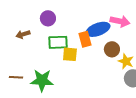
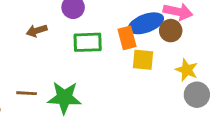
brown circle: (112, 49) -> (171, 31), moved
yellow square: (70, 54) -> (143, 60), moved

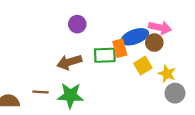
brown arrow: (37, 31) -> (69, 62), moved, size x1.5
green rectangle: (88, 42) -> (105, 55), moved
yellow square: (143, 60) -> (143, 66), moved, turned -36

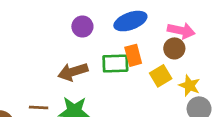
blue ellipse: (135, 37) -> (130, 21), moved

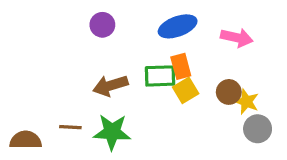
purple circle: (82, 27) -> (102, 25), moved
brown circle: (174, 48) -> (229, 92), moved
yellow square: (161, 76) -> (186, 90), moved

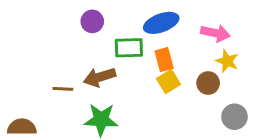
green rectangle: (160, 76) -> (129, 48), moved
yellow star: (246, 102) -> (227, 61), moved
brown line: (70, 127) -> (63, 89), moved

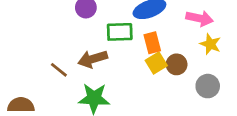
brown circle: (208, 83) -> (177, 64), moved
brown line: (63, 89) -> (59, 70), turned 36
gray circle: (234, 117) -> (208, 86), moved

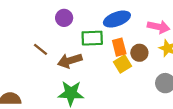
brown circle: (177, 64) -> (139, 53), moved
brown line: (59, 70) -> (40, 49), moved

